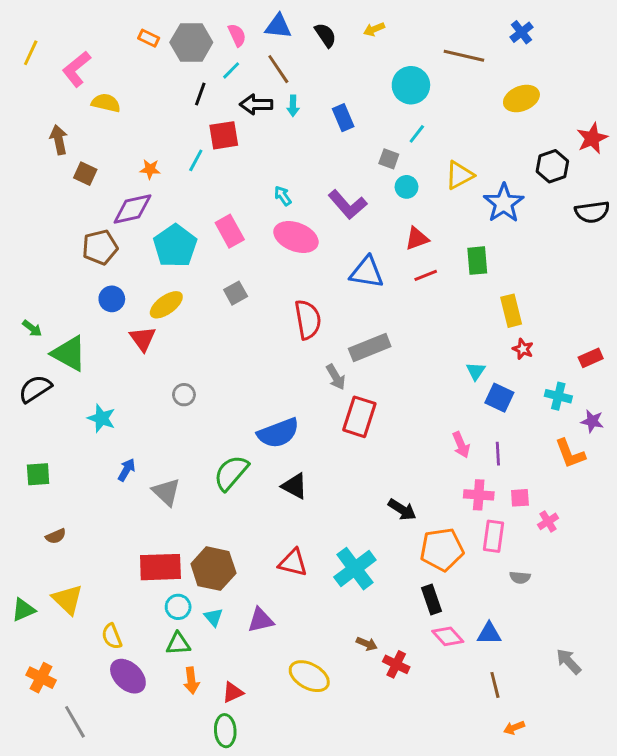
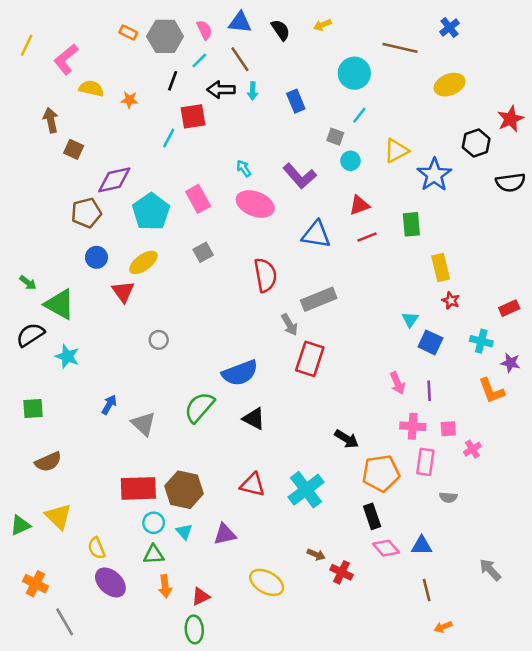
orange star: (150, 169) -> (129, 100), moved
cyan star: (101, 418) -> (67, 356), moved
brown semicircle: (56, 536) -> (48, 462), size x1.5

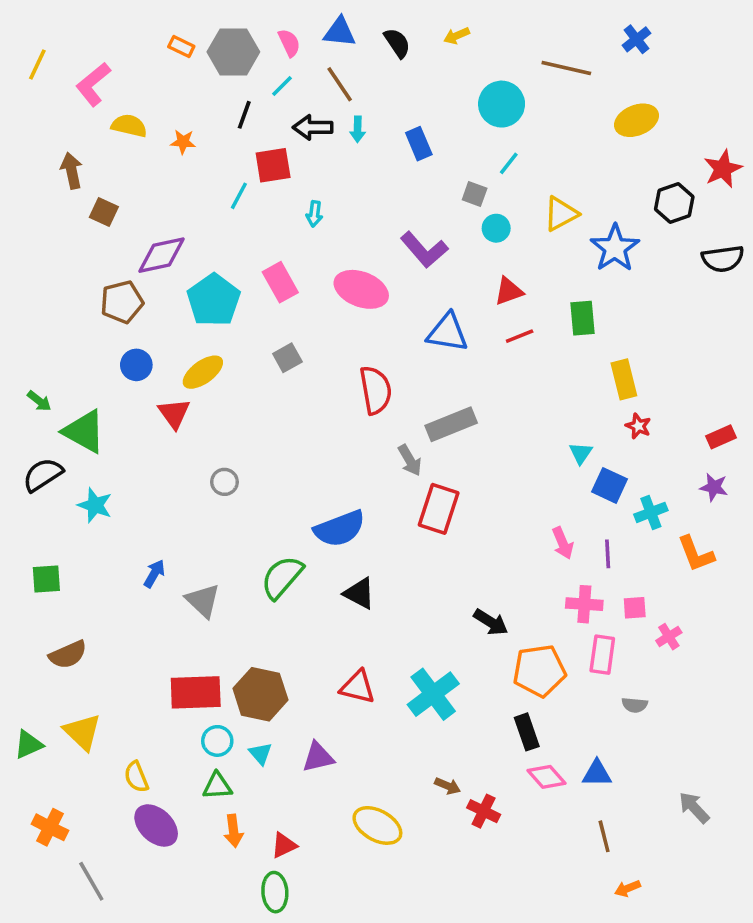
cyan arrow: (244, 168) -> (314, 214), moved, turned -138
cyan cross: (481, 341) -> (651, 512), moved, turned -35
purple star: (510, 363) -> (714, 487), moved

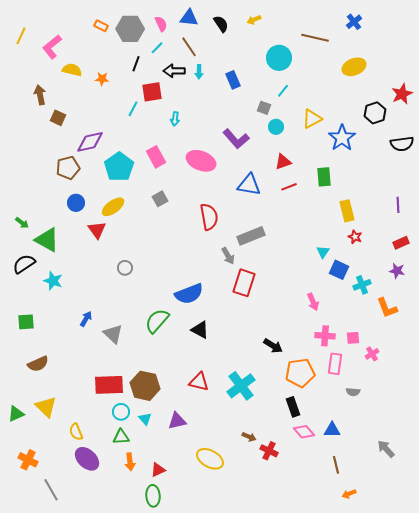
purple line: (608, 554) -> (398, 205), moved

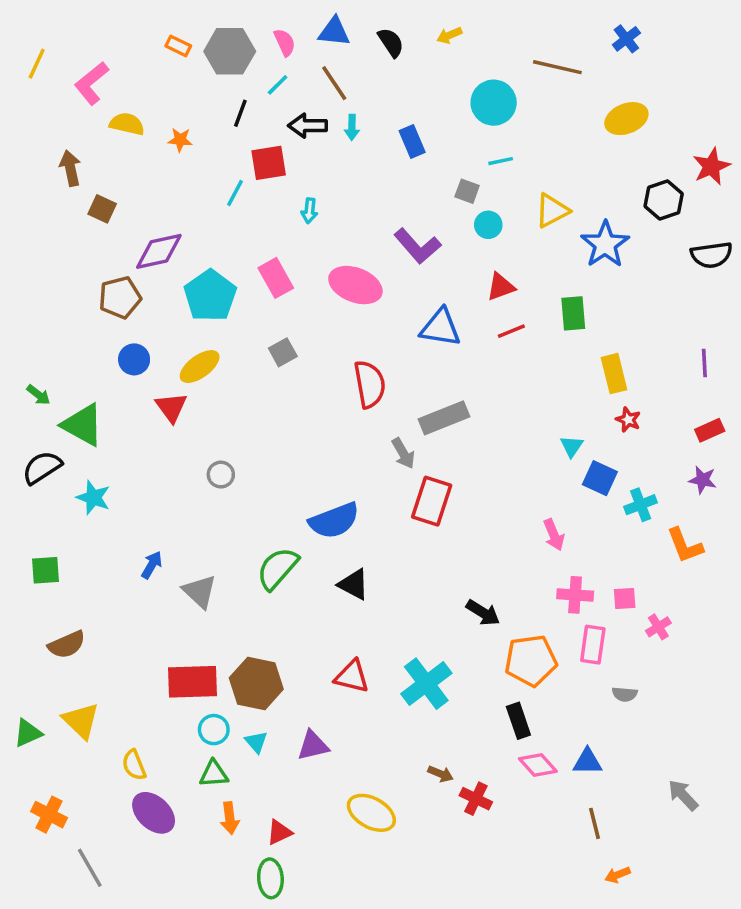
cyan line: (283, 91) -> (501, 161), turned 40

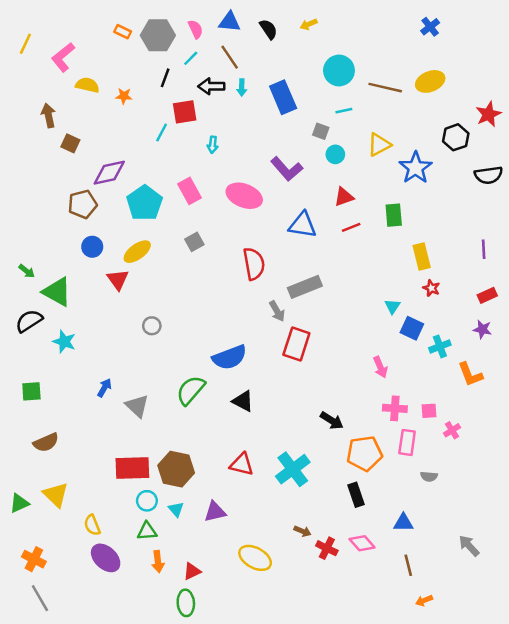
brown line: (557, 67) -> (385, 88), moved
blue rectangle: (412, 142) -> (283, 97), size x1.5
pink diamond: (538, 765) -> (362, 543), moved
gray line: (90, 868) -> (40, 598), moved

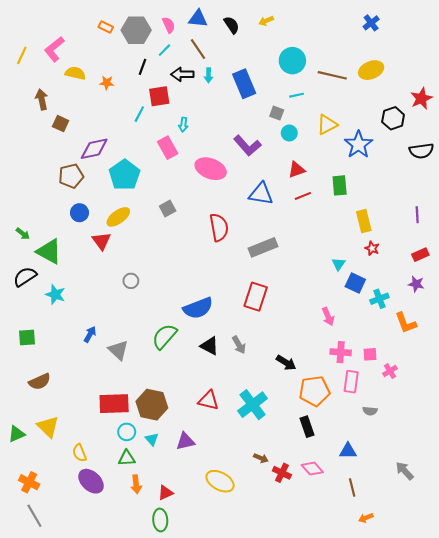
yellow line: (25, 44) -> (22, 55), moved
pink rectangle: (189, 191) -> (168, 148), moved
gray arrow: (277, 311) -> (239, 345), moved

